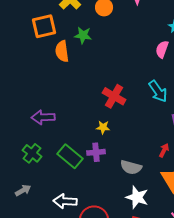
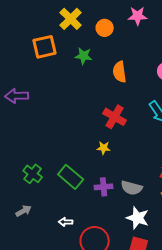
orange semicircle: (62, 51) -> (120, 72), moved
purple arrow: (43, 117) -> (17, 96), moved
purple cross: (96, 152) -> (104, 187), moved
white arrow: (65, 201) -> (66, 222), size x0.6

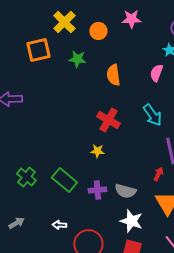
gray arrow: (24, 211) -> (16, 223), moved

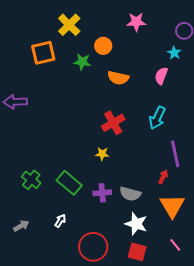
orange circle: (98, 31) -> (103, 46), moved
orange semicircle: (113, 75) -> (118, 78), turned -70
cyan arrow: (152, 115) -> (157, 118), turned 60
red cross: (108, 120) -> (113, 123), turned 30
white arrow: (59, 225) -> (60, 221), moved, turned 120

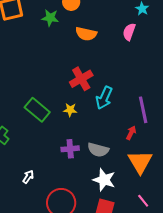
cyan arrow: (157, 118) -> (104, 98), moved
green rectangle: (69, 183) -> (37, 110), moved

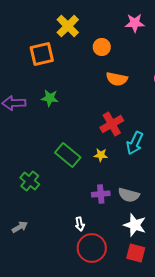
green star: (50, 18) -> (50, 98), moved
white arrow: (28, 177) -> (80, 224), moved, turned 136

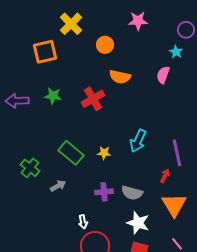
red cross: (112, 124) -> (93, 99), moved
green cross: (30, 181) -> (30, 168), moved
gray arrow: (20, 227) -> (58, 186), moved

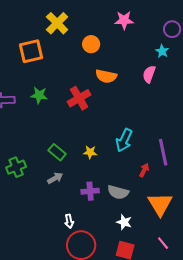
green rectangle: (71, 153) -> (57, 152), size x0.7
green cross: (30, 168) -> (16, 167), turned 30
red arrow: (165, 176) -> (144, 170), moved
gray arrow: (58, 186) -> (55, 178), moved
white star: (138, 223) -> (124, 222), size x0.7

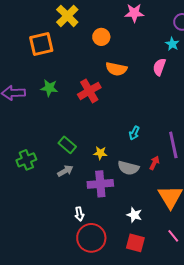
cyan arrow: (124, 140) -> (134, 133), size x0.6
yellow star: (90, 152) -> (100, 153), moved
purple cross: (90, 191) -> (100, 184), size x1.4
gray semicircle: (118, 192) -> (128, 168), moved

